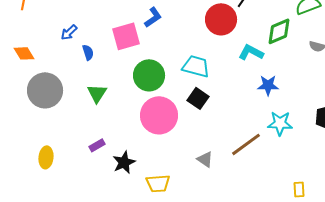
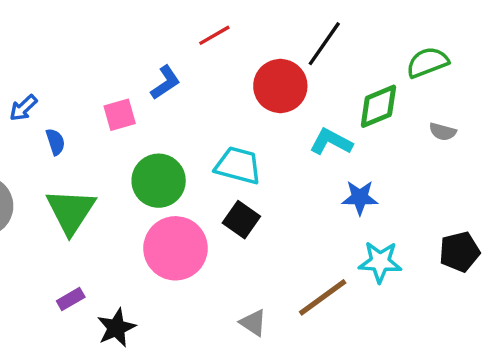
pink square: (126, 36) -> (120, 115), size x0.7
green triangle: (97, 93) -> (71, 211), size x1.5

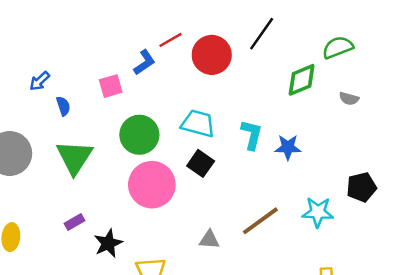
red line: (214, 35) -> (171, 40), moved
red circle: (280, 86) -> (212, 55), moved
cyan L-shape: (331, 142) -> (252, 135), moved, turned 76
cyan star: (380, 262) -> (318, 212), moved
gray triangle: (253, 323) -> (209, 240), turned -30

